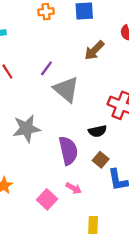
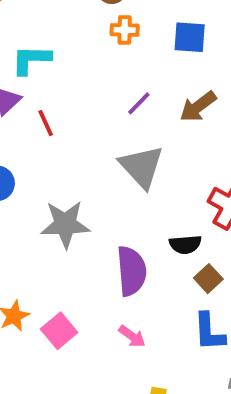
purple line: (46, 68) -> (139, 103), moved
brown square: (101, 160) -> (208, 279), moved
pink square: (47, 199) -> (59, 331), moved

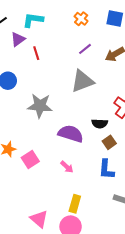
orange cross: (125, 30) -> (81, 19), moved, turned 32
gray triangle: (142, 167) -> (82, 81), turned 45
purple semicircle: (131, 271) -> (71, 134), turned -75

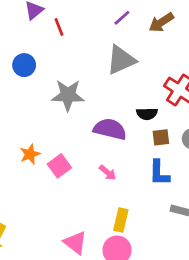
brown square: (109, 142) -> (161, 137), turned 32

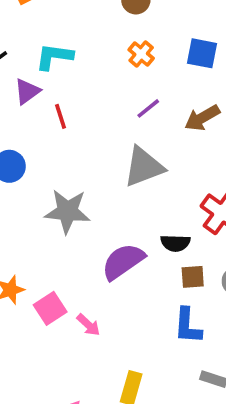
purple semicircle: (110, 129) -> (123, 262), turned -52
pink arrow: (108, 173) -> (88, 325), moved

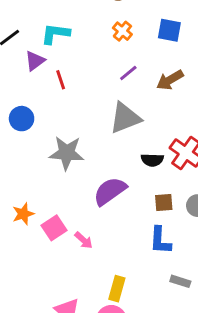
black semicircle: (175, 243) -> (152, 160), moved

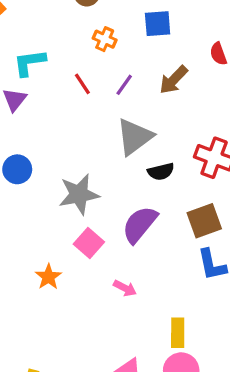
red line: (61, 80) -> (82, 84), moved
black semicircle: (152, 160) -> (161, 172), moved
brown square: (164, 203) -> (204, 221), size x1.5
pink square: (54, 228) -> (89, 243), moved

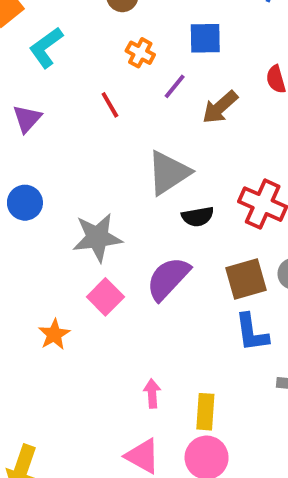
cyan L-shape: (29, 63) -> (46, 47), moved, turned -32
purple line: (124, 85) -> (175, 86), moved
pink arrow: (125, 288) -> (152, 393), moved, turned -125

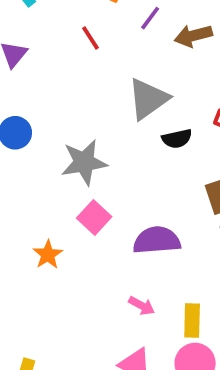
brown arrow: (220, 107) -> (193, 36), turned 30
purple semicircle: (168, 279) -> (157, 240), moved, turned 45
pink arrow: (152, 393) -> (142, 306), turned 125

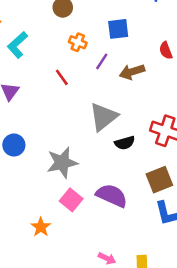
purple semicircle: (157, 240) -> (112, 196), moved, turned 32

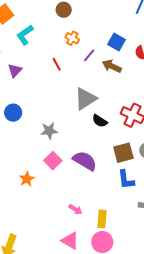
blue square: (118, 29) -> (116, 42), moved, turned 30
brown arrow: (132, 72) -> (112, 66), turned 36
black semicircle: (125, 143) -> (100, 121), turned 42
gray star: (62, 163) -> (49, 131), size x0.7

